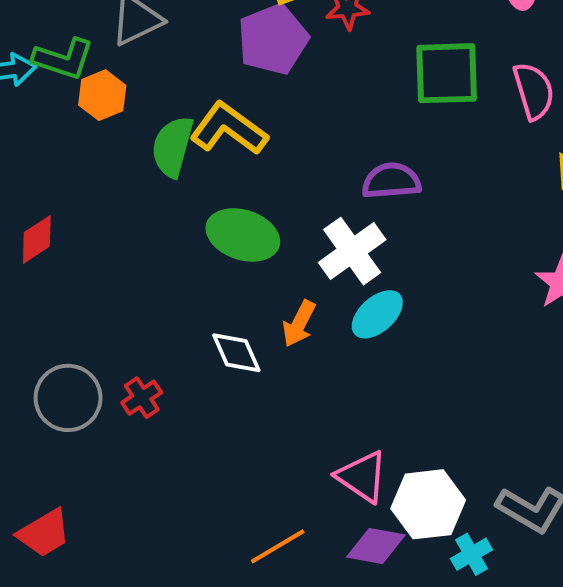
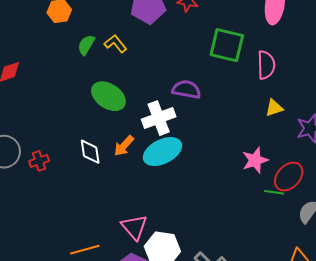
yellow L-shape: (229, 129) -> (115, 44), size x0.6
green semicircle: (172, 147) -> (86, 45), size x0.7
cyan ellipse: (377, 314) -> (162, 152), size x1.4

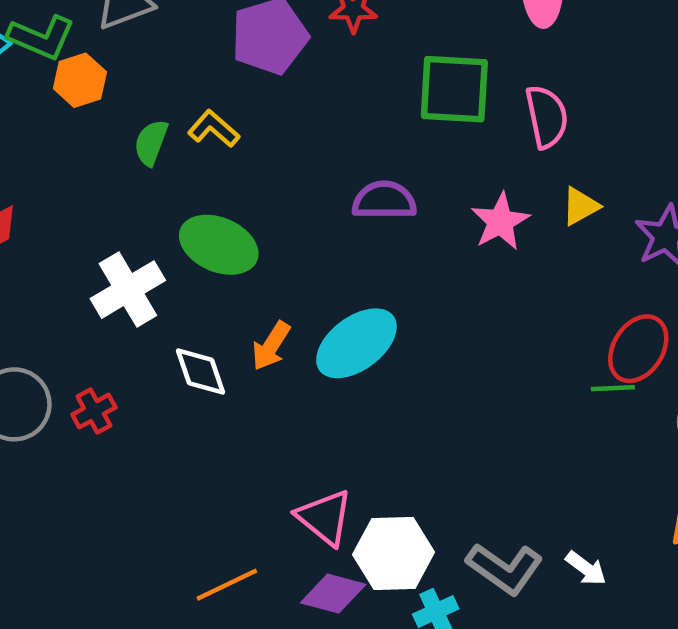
white cross: (159, 118) -> (128, 290), moved
pink star: (255, 160) -> (500, 222), moved

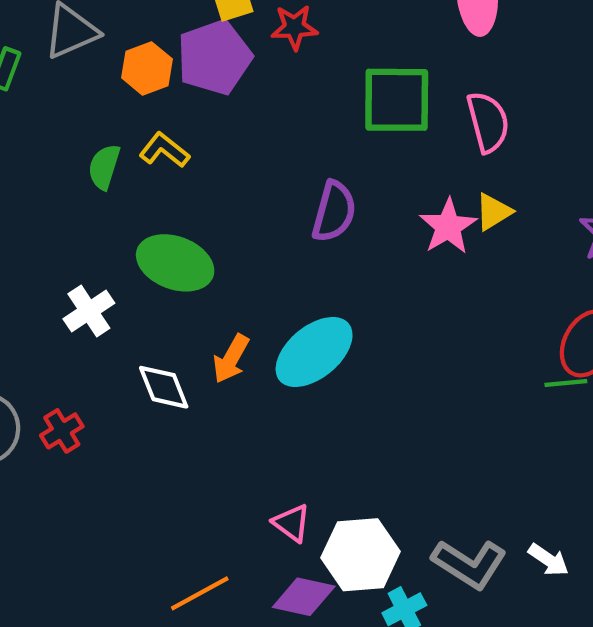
orange hexagon: (80, 80) -> (147, 68), moved
purple semicircle: (384, 200) -> (334, 212), turned 108
yellow triangle: (580, 206) -> (493, 212), moved
white cross: (128, 290) -> (89, 311), size x0.7
pink triangle: (325, 517) -> (292, 523), size x0.7

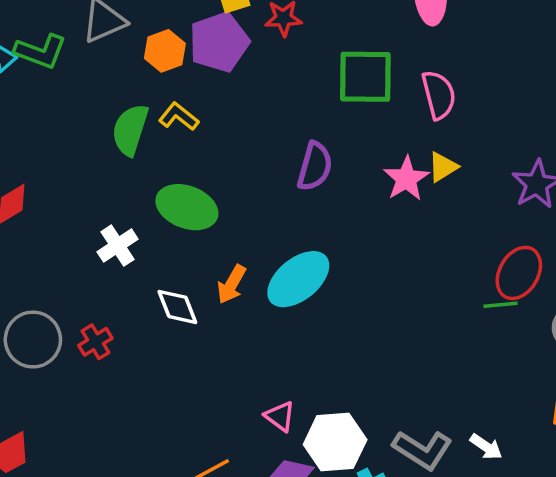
green semicircle: (104, 167) -> (130, 130), size x1.4

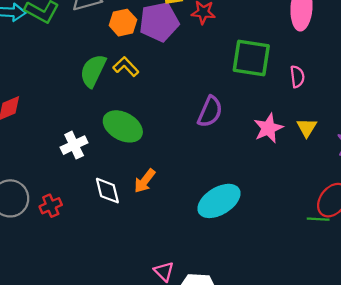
pink semicircle: (439, 95) -> (297, 77), size x0.7
yellow triangle: (443, 167) -> (307, 128), moved, turned -35
cyan ellipse: (298, 279) -> (219, 201), moved

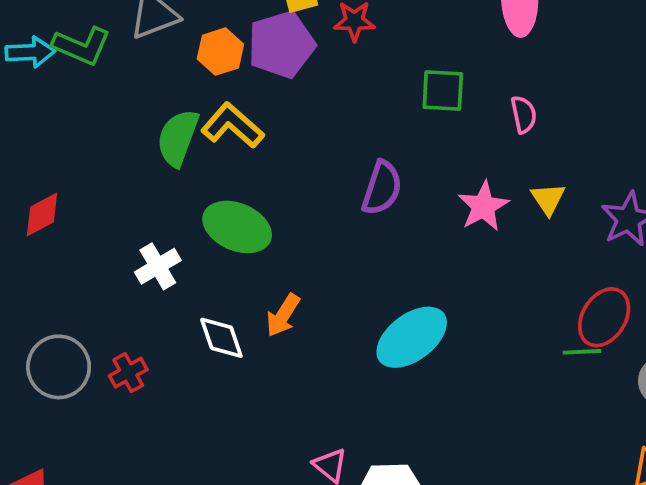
green square: (251, 58) -> (443, 91), size x0.7
yellow L-shape: (126, 67) -> (232, 125), size x1.4

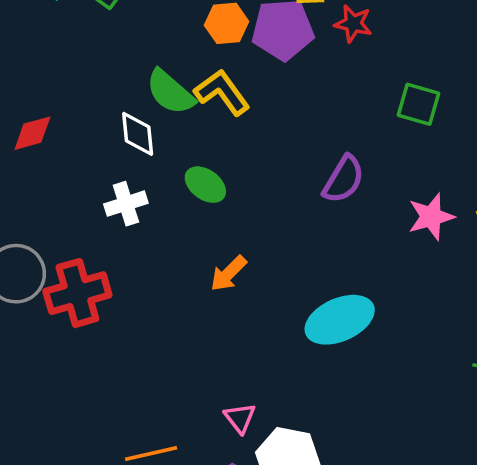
green semicircle: (178, 138) -> (170, 92), turned -82
green ellipse: (237, 227) -> (205, 185), size x0.7
white diamond: (221, 338) -> (138, 134), moved
red cross: (128, 373) -> (77, 293), size x1.8

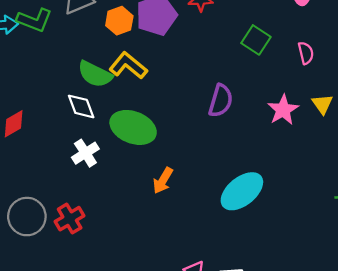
green square: (418, 104) -> (256, 40), turned 32
green ellipse: (205, 185) -> (133, 127), size x1.6
red cross: (77, 293) -> (70, 219), size x0.7

